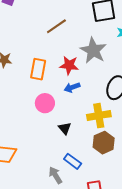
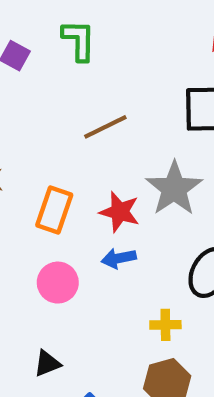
yellow cross: (99, 116) -> (165, 325), size x0.6
black triangle: (65, 128) -> (47, 363), moved, turned 40

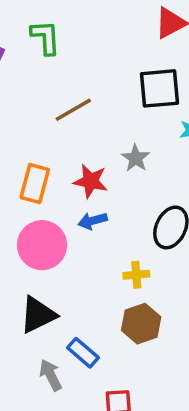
gray star: (174, 189) -> (136, 158), size x0.6
pink circle: (58, 283) -> (42, 245), size x1.4
black triangle: (47, 363) -> (38, 315), size x1.6

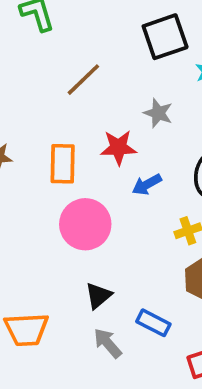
blue arrow: (93, 221) -> (147, 184), moved
black triangle: (38, 315) -> (98, 296), size x0.7
gray arrow: (51, 375) -> (108, 343), moved

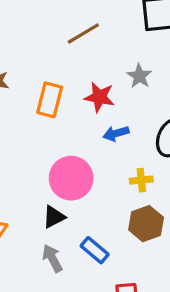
pink circle: (85, 224) -> (71, 178), moved

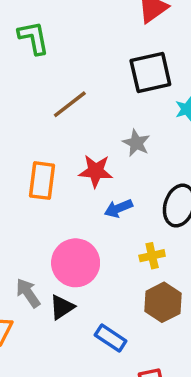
gray arrow: (52, 258) -> (28, 293), moved

